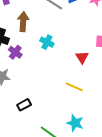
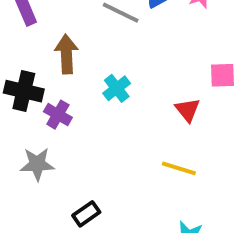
cyan cross: (47, 42) -> (117, 88), turned 32

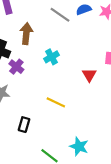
yellow line: (179, 168) -> (56, 102), moved
black rectangle: (86, 214) -> (24, 125), turned -48

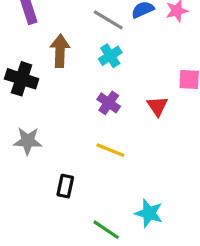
cyan cross: (52, 57) -> (110, 56), moved
purple cross: (16, 67) -> (109, 103), moved

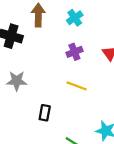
purple cross: (109, 103) -> (74, 52), turned 35

